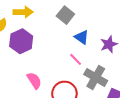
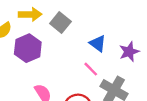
gray square: (65, 15) -> (60, 23), moved

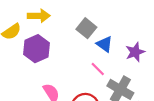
gray square: (60, 23) -> (86, 28), moved

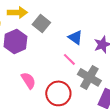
gray square: (86, 28) -> (41, 23), moved

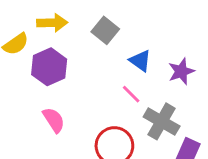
gray square: (41, 23) -> (105, 30), moved
pink semicircle: (28, 80) -> (54, 120), moved

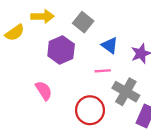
purple hexagon: (49, 67) -> (61, 50), moved
pink line: (131, 94) -> (103, 71), turned -49

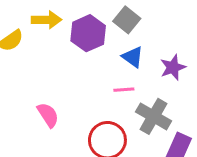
gray square: (83, 22) -> (127, 20), moved
purple hexagon: (61, 50) -> (88, 33), moved

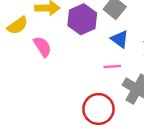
pink semicircle: (48, 115) -> (42, 47), moved

